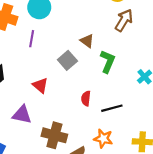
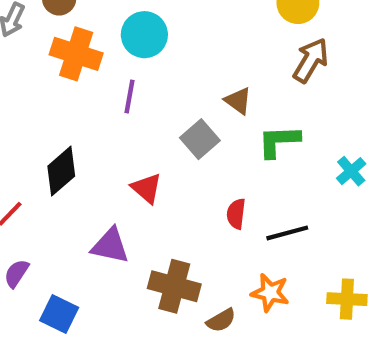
green L-shape: (108, 61) -> (279, 141), turned -115

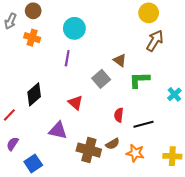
orange cross: (76, 54) -> (32, 38), moved, size x0.7
blue square: (59, 314) -> (33, 163), turned 30
brown semicircle: (221, 320) -> (113, 144), moved

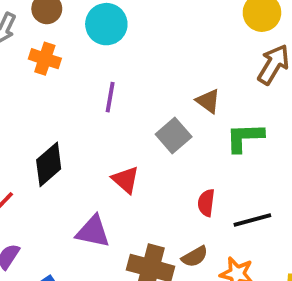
cyan circle: (74, 28) -> (106, 24), moved

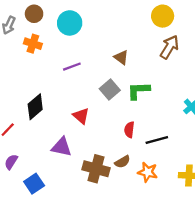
purple line: (110, 97) -> (72, 67), turned 60
brown triangle: (208, 101) -> (121, 57), moved
green L-shape: (245, 137) -> (138, 91), moved

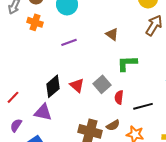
gray square: (110, 90) -> (102, 84), moved
black diamond: (35, 107) -> (53, 86), moved
purple triangle: (62, 147) -> (43, 112), moved

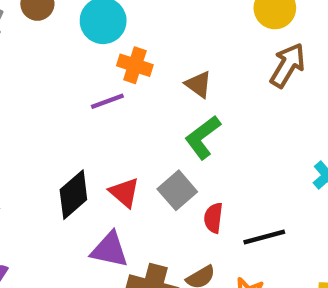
orange cross: (35, 22) -> (135, 65), moved
green L-shape: (127, 63) -> (203, 137), moved, turned -35
purple triangle: (43, 112) -> (109, 250), moved

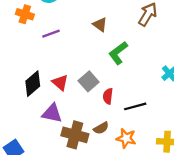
orange cross: (135, 65) -> (25, 14), moved
green L-shape: (203, 137) -> (118, 53), moved

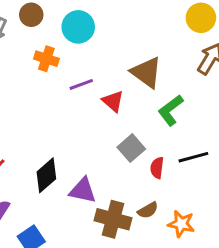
brown triangle: (100, 24) -> (146, 72), size x1.6
red triangle: (60, 83) -> (113, 101), moved
black diamond: (33, 84) -> (46, 175), moved
black line: (135, 106) -> (193, 157), moved

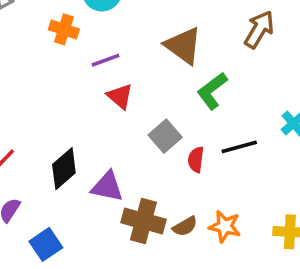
red triangle: (113, 101) -> (120, 96), moved
brown semicircle: (148, 210) -> (185, 226), moved

